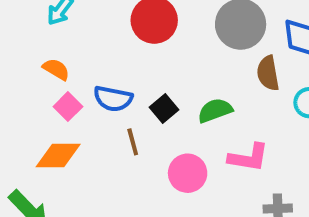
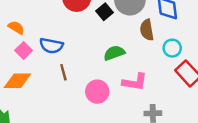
black square: (164, 108) -> (105, 12), moved

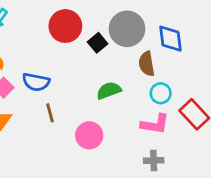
cyan circle: (172, 48) -> (161, 93), moved
pink L-shape: (135, 82) -> (155, 124), moved

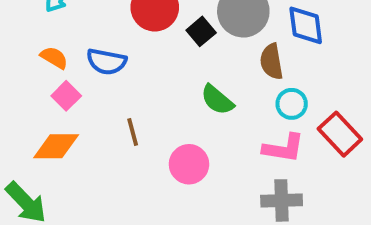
blue semicircle: (36, 82) -> (106, 62), moved
green semicircle: (109, 90) -> (217, 100), turned -120
gray cross: (154, 160) -> (282, 200), size x1.4

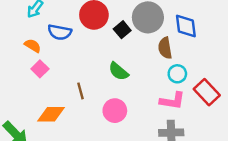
blue semicircle: (106, 62) -> (60, 32), moved
green semicircle: (217, 100) -> (118, 71), moved
orange diamond: (56, 146) -> (51, 114), moved

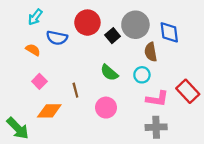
pink square: (40, 69) -> (39, 81), moved
cyan circle: (177, 74) -> (142, 75), moved

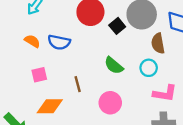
blue semicircle: (57, 38) -> (59, 42), moved
pink square: (39, 81) -> (39, 75), turned 32

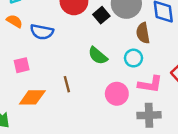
orange semicircle: (32, 41) -> (14, 21), moved
brown line: (78, 84) -> (67, 84), moved
pink circle: (110, 103) -> (117, 94), moved

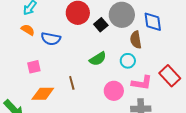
green semicircle: (98, 56) -> (98, 59), turned -72

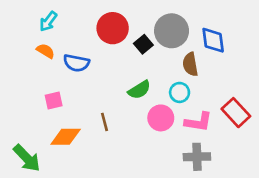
pink circle: (114, 91) -> (161, 118), moved

